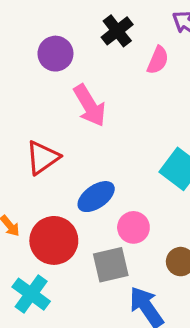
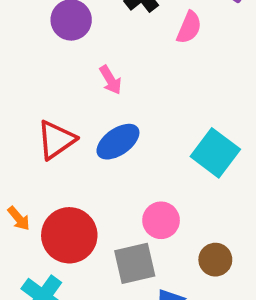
pink arrow: (90, 106) -> (110, 80), size x0.6
blue ellipse: (96, 197) -> (118, 142), moved

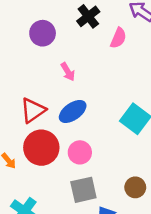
pink circle: (161, 220) -> (80, 152), moved
red circle: (69, 235) -> (41, 148), moved

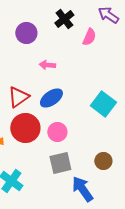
pink arrow: (68, 72) -> (47, 65), turned 126

